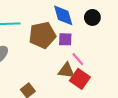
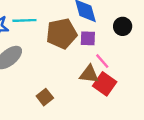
black circle: (92, 17) -> (123, 26), moved

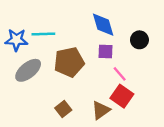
brown pentagon: (62, 34) -> (69, 62), moved
brown triangle: (89, 74) -> (101, 110), moved, turned -42

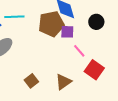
brown pentagon: (69, 62) -> (51, 24), moved
red square: (122, 96) -> (94, 70), moved

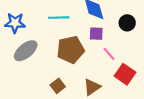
cyan line: (14, 17) -> (59, 18), moved
brown pentagon: (51, 24) -> (71, 50), moved

